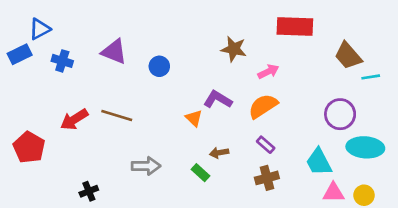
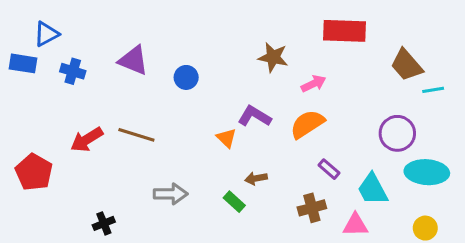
blue rectangle: (20, 54) -> (23, 63), turned 35
purple rectangle: (266, 145) -> (329, 169), moved
pink triangle: (333, 193) -> (355, 225), moved

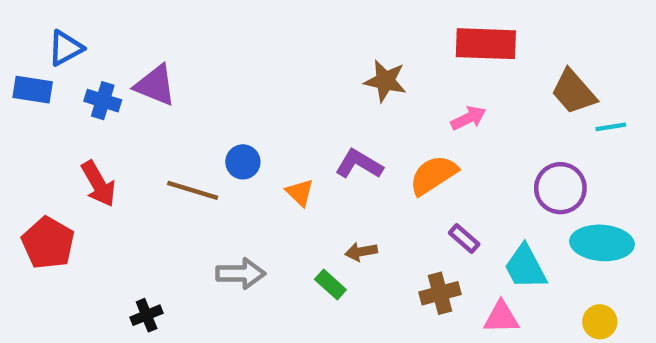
purple triangle: (133, 60) -> (155, 85), moved
blue circle: (186, 77) -> (243, 162), moved
pink arrow: (313, 84) -> (468, 118), moved
orange triangle: (226, 138) -> (300, 193), moved
red arrow: (87, 140) -> (98, 184), moved, turned -88

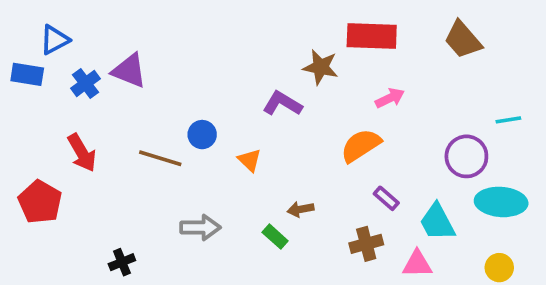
red rectangle: (486, 44) -> (372, 36), moved
brown trapezoid: (574, 92) -> (463, 40), moved
blue cross: (103, 101) -> (85, 83), turned 36
cyan line: (611, 127) -> (508, 120), moved
purple L-shape: (359, 164) -> (282, 104), moved

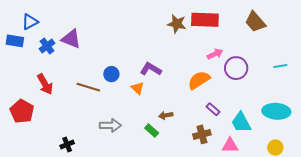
brown star: (321, 67) -> (177, 24), moved
purple L-shape: (282, 104) -> (151, 69), moved
purple circle: (466, 156) -> (236, 68), moved

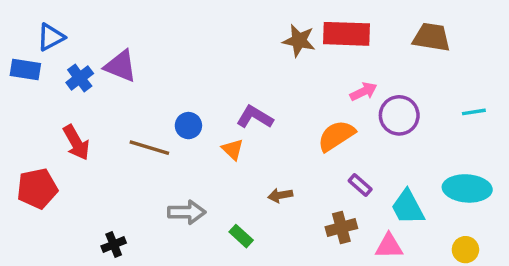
brown trapezoid: (255, 22) -> (431, 37), turned 140
red pentagon: (22, 111) -> (37, 188), turned 30
green rectangle: (152, 130) -> (241, 236), moved

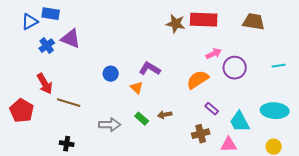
blue rectangle: (25, 69) -> (51, 14), moved
brown line: (149, 148) -> (69, 103), moved
red pentagon: (37, 188) -> (22, 111), turned -30
green rectangle: (241, 236) -> (142, 119), moved
black cross: (114, 245) -> (67, 144), turned 32

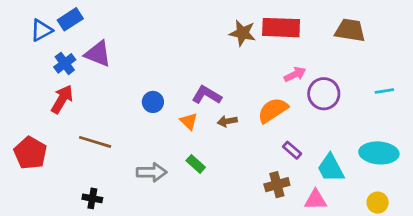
blue rectangle: (51, 14) -> (70, 19), turned -42
red arrow: (45, 84) -> (62, 99), moved, turned -120
brown arrow: (165, 115) -> (227, 121), moved

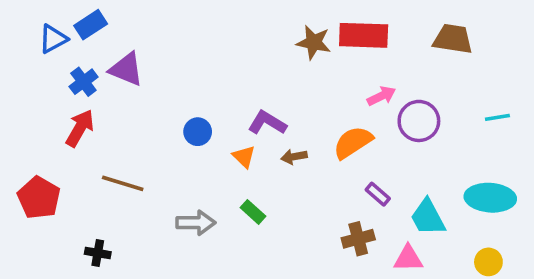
black cross: (92, 198) -> (98, 253), moved

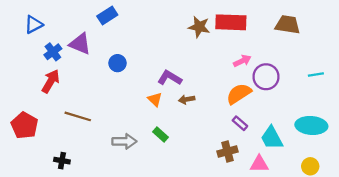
blue rectangle: (91, 25) -> (107, 16), moved
blue circle: (198, 132) -> (117, 63), moved
orange semicircle: (353, 142) -> (239, 94), moved

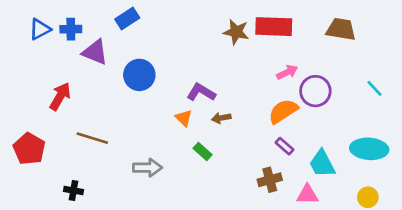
blue cross: (53, 52) -> (71, 29), moved, turned 36
blue circle: (117, 63) -> (139, 75), size x1.5
cyan line: (316, 74) -> (375, 88), turned 56
green rectangle: (161, 135) -> (203, 152), moved

